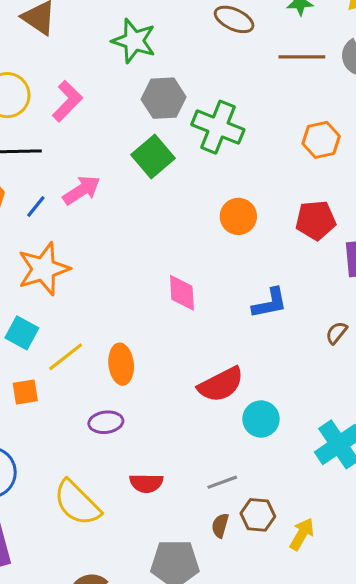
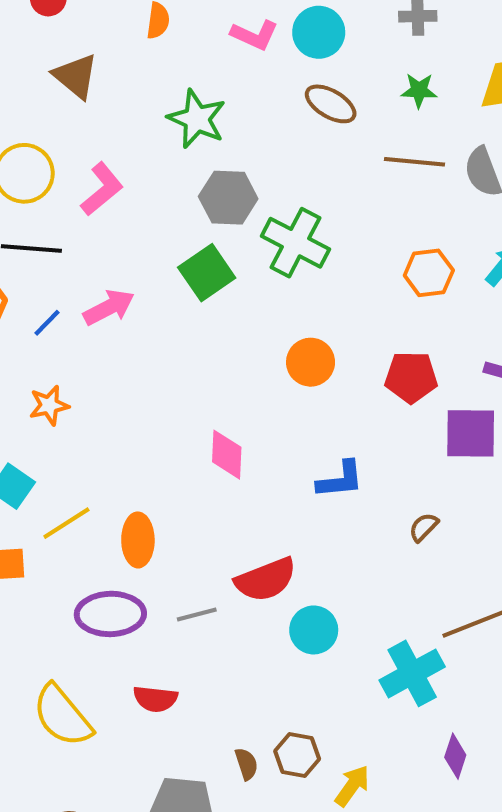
orange star: (44, 269) -> (49, 405), size x0.6
purple ellipse: (106, 422) -> (110, 614), size x1.5
gray line: (222, 482) -> (197, 615), moved
brown semicircle: (220, 525) -> (246, 764), turned 140

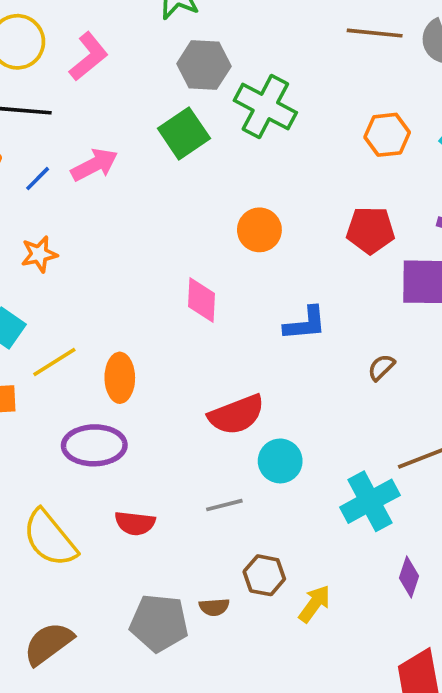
orange circle: (311, 362) -> (259, 230), moved
gray line: (197, 615) -> (224, 505), moved
brown semicircle: (246, 764) -> (214, 607), moved, turned 104

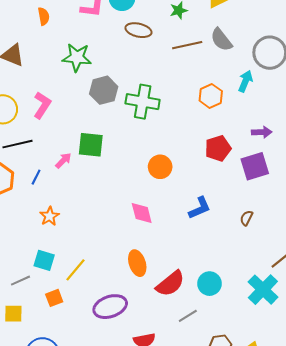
green square: (184, 133) -> (91, 145), moved, turned -32
pink arrow: (94, 165) -> (63, 160), size x0.7
orange ellipse: (120, 378) -> (137, 263), moved
red semicircle: (236, 415) -> (170, 284), moved

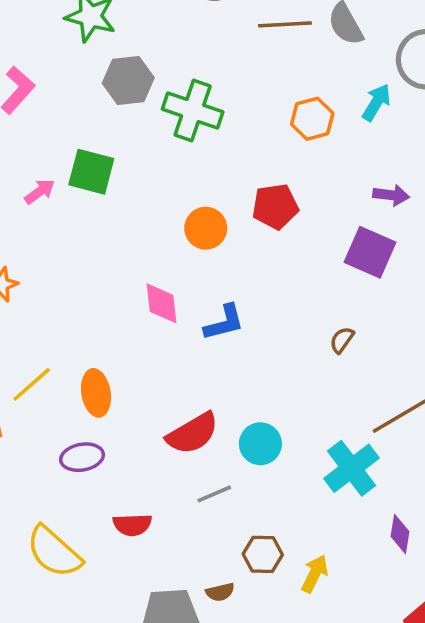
red pentagon: (218, 148) -> (275, 206), moved
purple square: (255, 166) -> (370, 252), turned 32
blue L-shape: (200, 208) -> (224, 323), moved
orange ellipse: (137, 263) -> (96, 393), moved
purple ellipse: (110, 307) -> (82, 457), size x0.7

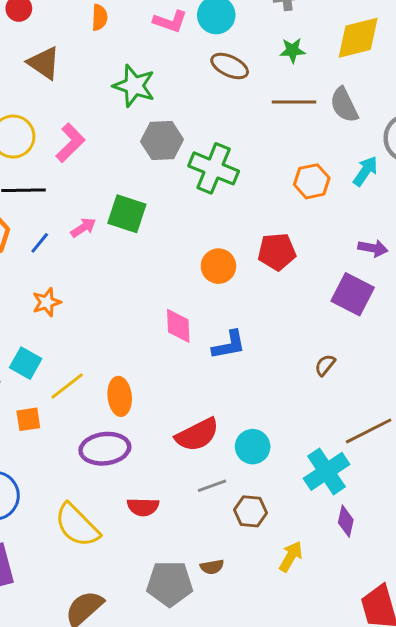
purple ellipse: (82, 457) -> (105, 449), size x1.4
purple diamond: (400, 534) -> (346, 521), moved
brown hexagon: (263, 554) -> (250, 511), moved

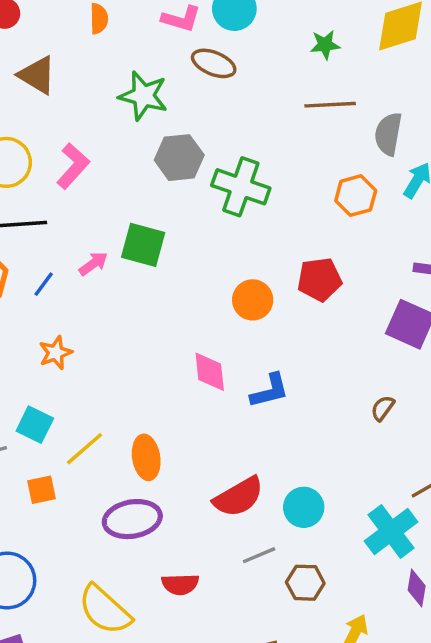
brown ellipse: (230, 66) -> (214, 63), moved
gray semicircle: (344, 105) -> (388, 134), moved, turned 39

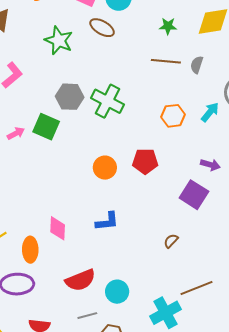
gray semicircle: (388, 134) -> (197, 65), moved, size x0.7
gray hexagon: (179, 158) -> (70, 97), moved
pink diamond: (210, 372) -> (58, 228), moved

